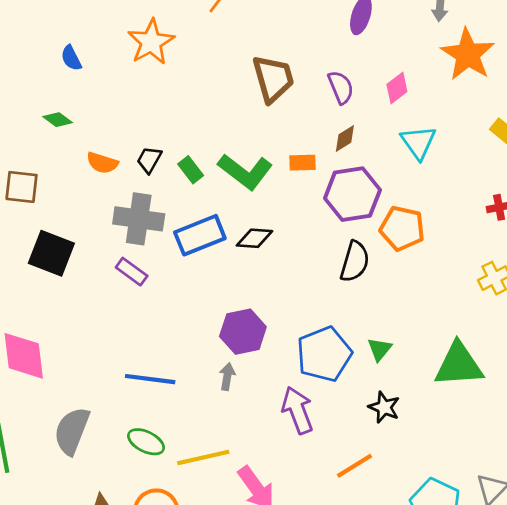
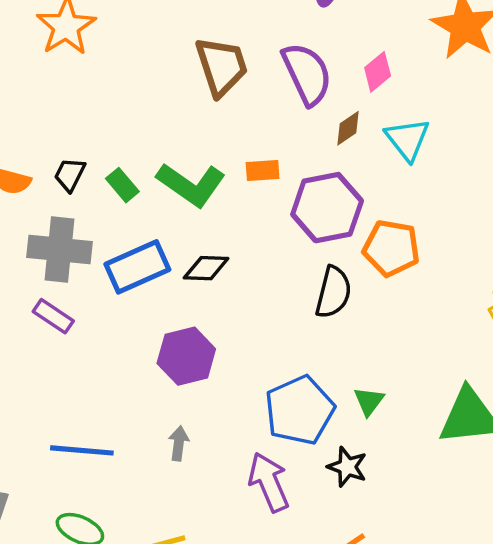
purple semicircle: (341, 87) -> (307, 74), size x1.5
brown diamond: (345, 138) -> (348, 128), moved
purple hexagon: (243, 332) -> (186, 356), moved
black star: (384, 407) -> (347, 467), moved

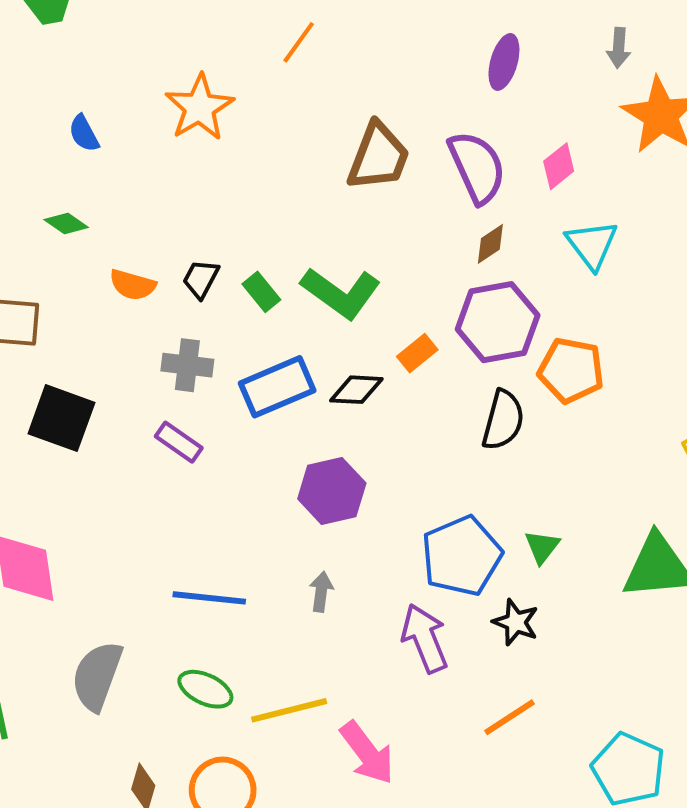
brown trapezoid: (222, 66) -> (378, 157), turned 38
brown diamond: (348, 128) -> (490, 244), moved
orange rectangle: (263, 171) -> (417, 353), moved, turned -36
gray cross: (59, 250) -> (187, 365), size x0.7

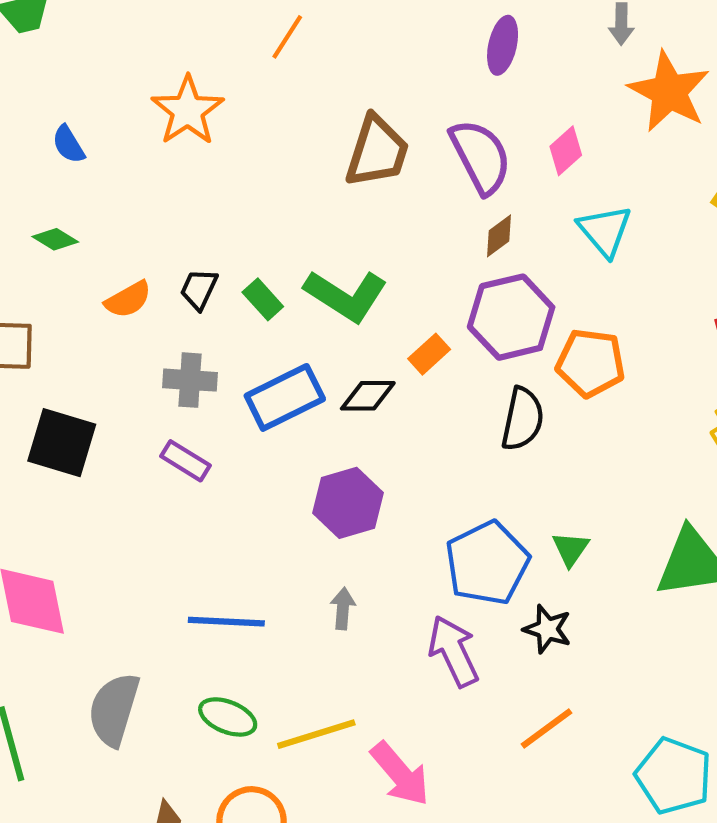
orange semicircle: (133, 285) -> (128, 299), turned -42

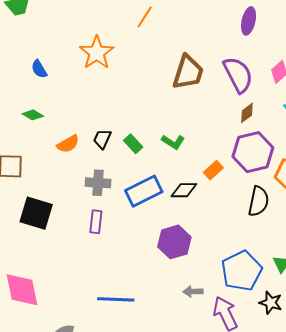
green L-shape: (346, 296) -> (173, 142), size x0.6
purple rectangle: (186, 461) -> (96, 222), turned 65
gray arrow: (343, 608) -> (193, 292), moved, turned -96

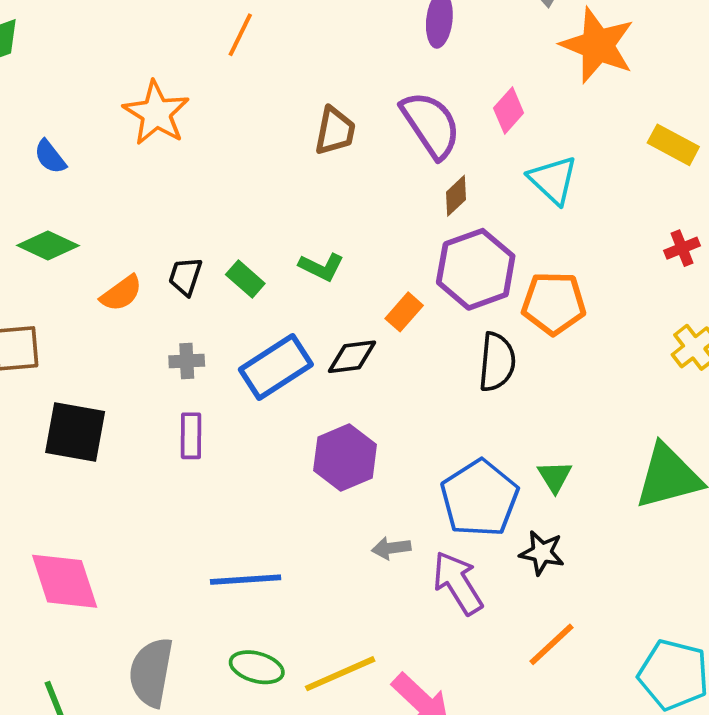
brown trapezoid: (188, 72) -> (335, 131), size x0.7
green diamond: (33, 115) -> (48, 246), size x1.4
gray cross: (98, 183) -> (187, 361), size x0.7

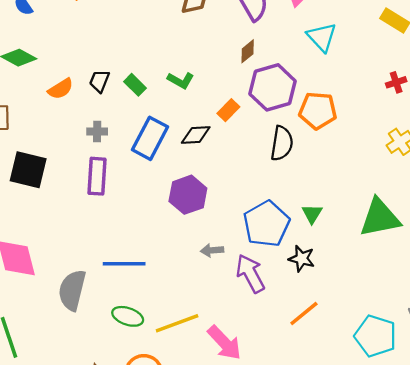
brown diamond: (456, 196) -> (248, 51), moved
blue rectangle: (276, 367) -> (150, 138), turned -33
purple rectangle: (191, 436) -> (97, 176), size x1.4
gray semicircle: (151, 672) -> (72, 290), moved

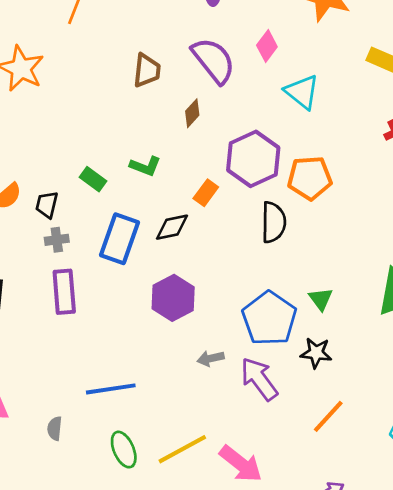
brown diamond: (248, 51) -> (192, 113), moved
black trapezoid: (99, 81) -> (47, 205), moved
gray semicircle: (72, 290) -> (55, 428), size x0.5
green ellipse: (128, 316) -> (124, 450), turned 56

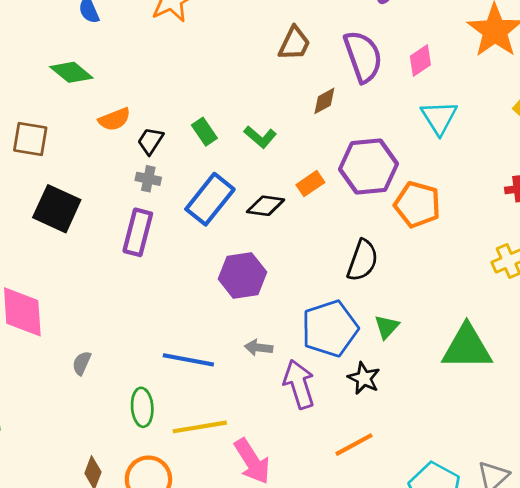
black semicircle: (274, 222) -> (363, 260), moved
blue line: (111, 389) -> (188, 360), moved

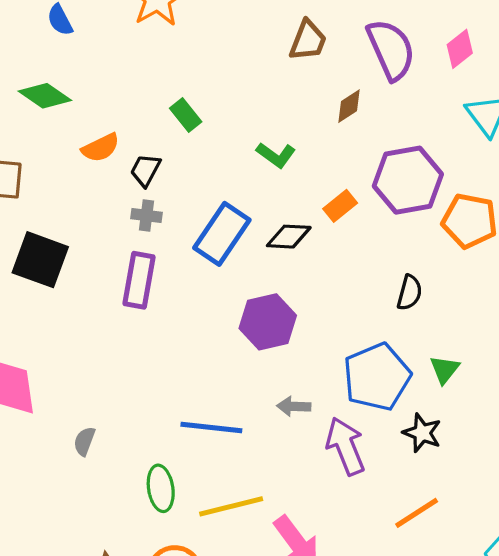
green rectangle: (204, 132) -> (186, 115), moved
black semicircle: (363, 260) -> (410, 293), size x0.7

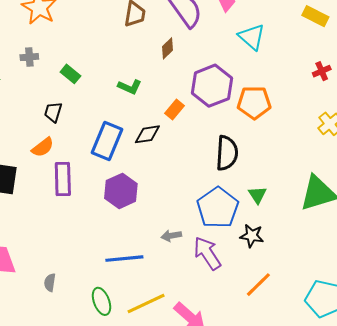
orange semicircle: (101, 148) -> (43, 147), moved
gray cross: (146, 215) -> (29, 57), moved
black semicircle: (410, 293) -> (227, 153), size x1.6
purple hexagon: (268, 322) -> (121, 191), moved

